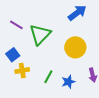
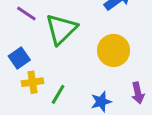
green line: (48, 77) -> (58, 94), moved

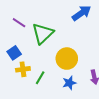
yellow circle: (113, 50) -> (67, 59), moved

